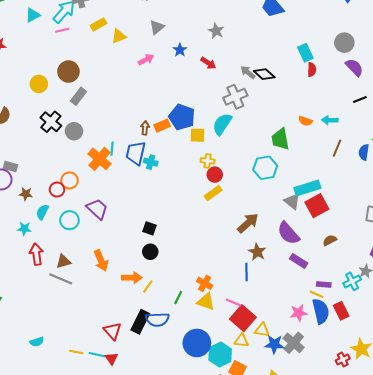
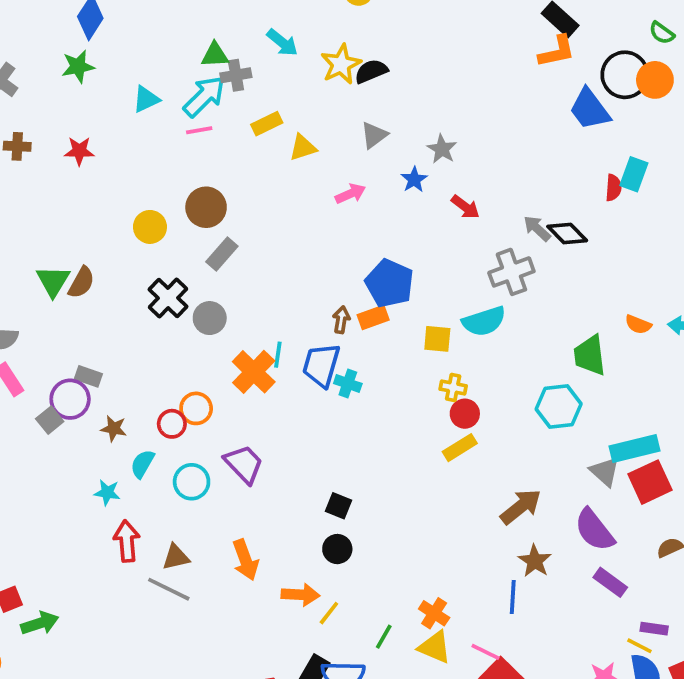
gray star: (216, 31) -> (442, 149), moved
cyan rectangle: (305, 53) -> (634, 174), moved, turned 42
red semicircle: (312, 70) -> (613, 188), moved
blue pentagon: (182, 117) -> (389, 283), moved
cyan semicircle: (222, 124) -> (484, 321), turned -145

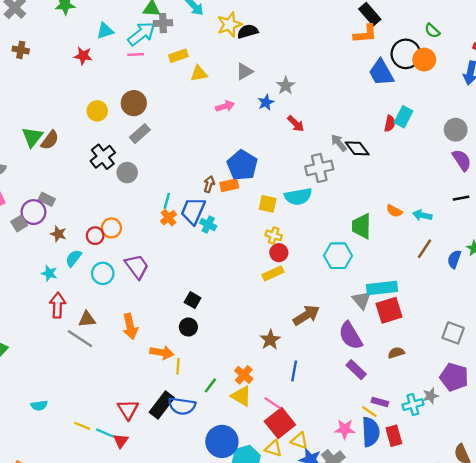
red star: (79, 151) -> (83, 56), moved
orange cross: (254, 372) -> (169, 218), moved, size x0.6
brown star: (535, 561) -> (270, 340), moved
yellow line: (329, 613) -> (178, 366), turned -42

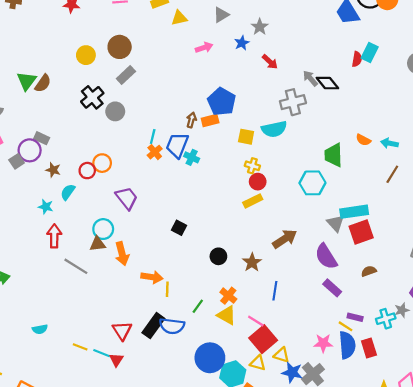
cyan circle: (103, 273) -> (103, 229), moved
brown triangle: (87, 319) -> (98, 244), moved
black circle: (188, 327) -> (218, 256), moved

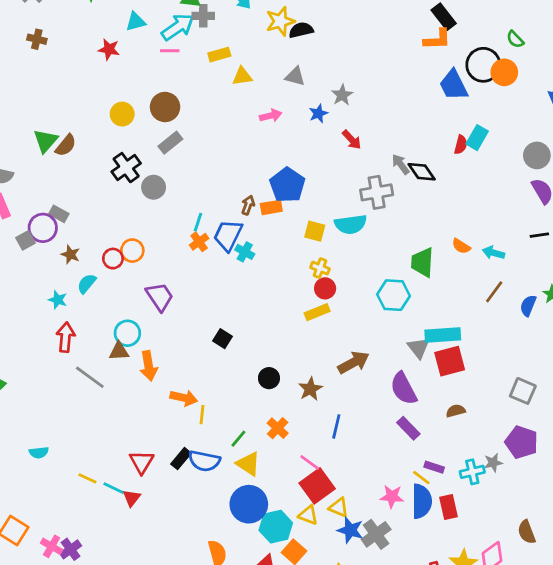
gray triangle: (221, 15) -> (295, 76), turned 42
yellow triangle: (227, 315) -> (248, 464), moved
black rectangle: (153, 326) -> (181, 459), size x0.7

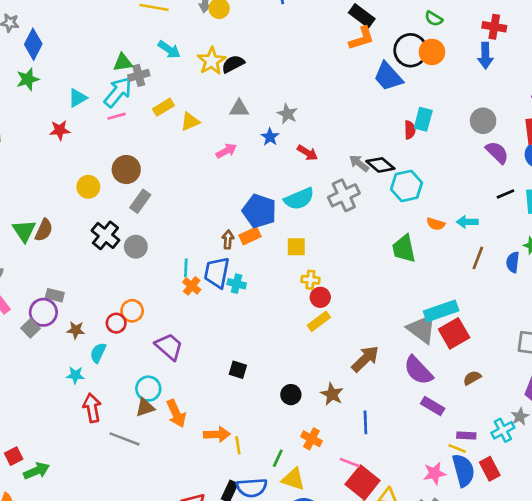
cyan semicircle: (351, 224) -> (299, 199), moved
cyan hexagon: (394, 295) -> (406, 186), moved
gray triangle: (418, 348) -> (422, 329), size x1.4

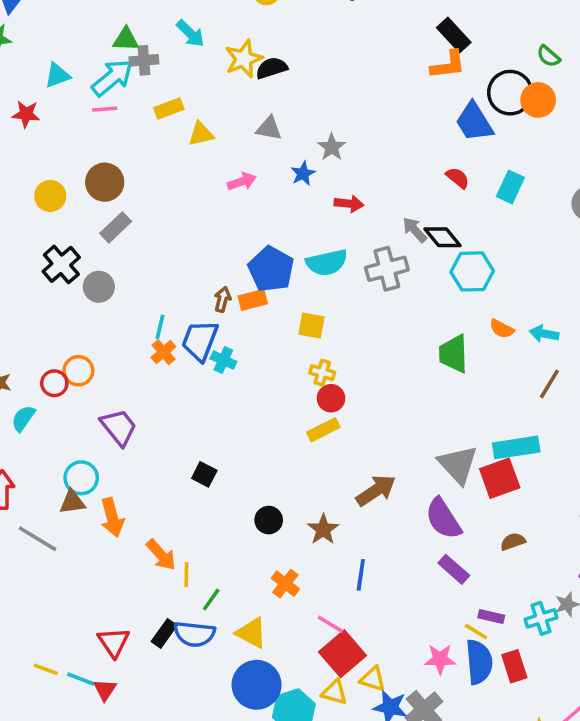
red semicircle: (410, 130) -> (458, 178), moved, turned -60
red arrow: (307, 153) -> (349, 204), turned -36
cyan rectangle: (441, 311) -> (516, 447), moved
orange arrow: (217, 434) -> (161, 555), turned 40
green line: (278, 458) -> (211, 600), moved

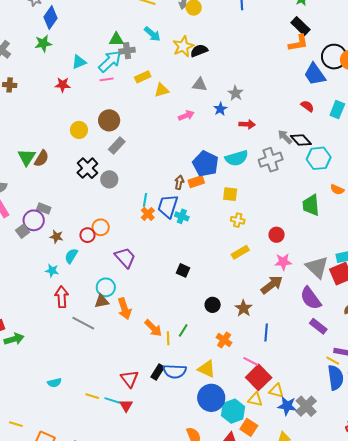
red circle: (331, 398) -> (277, 235), moved
black square: (204, 474) -> (183, 270), moved
green line: (211, 600) -> (183, 330), moved
pink star: (440, 659) -> (283, 262), moved

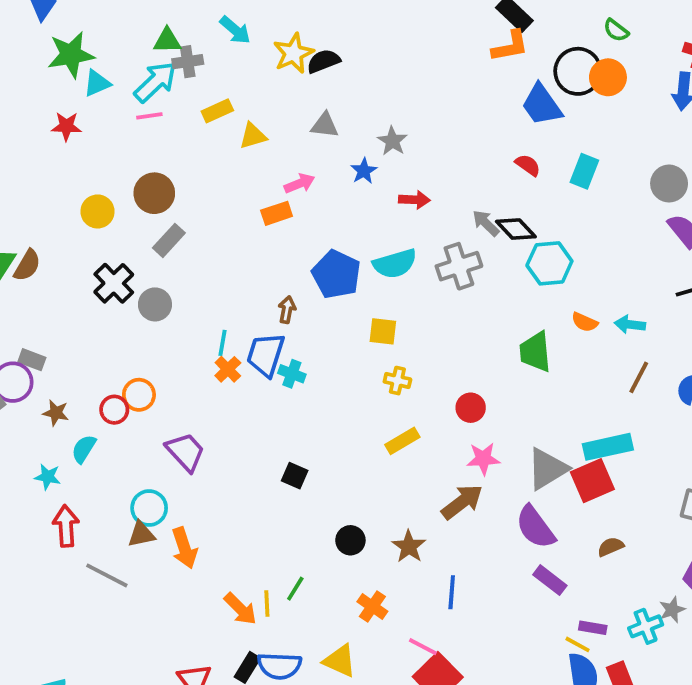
green star: (43, 43) -> (71, 55), moved, size x1.4
orange rectangle: (196, 182) -> (277, 213), moved
gray triangle: (317, 267) -> (547, 469), turned 45
orange arrow: (153, 328) -> (240, 609), moved

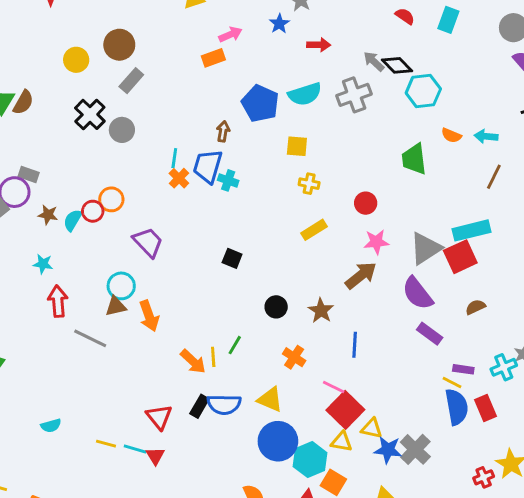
cyan semicircle: (84, 449) -> (73, 220), moved

